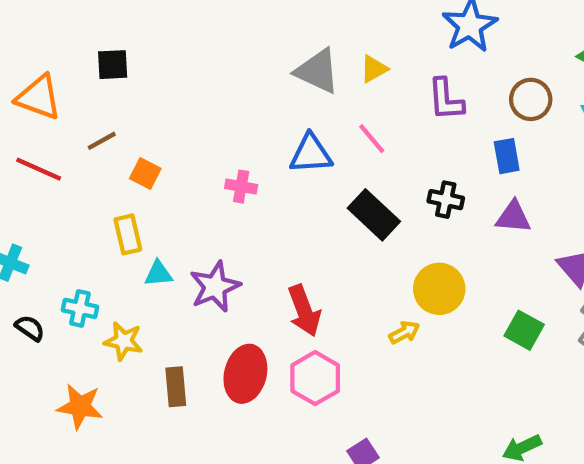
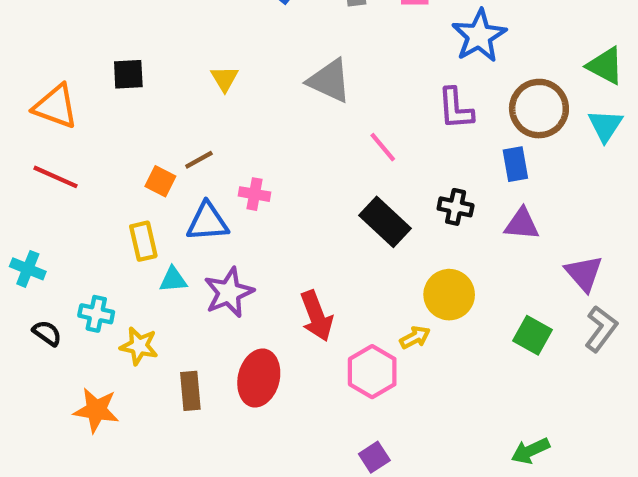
yellow triangle: (374, 69) -> (225, 79), moved, turned -32
brown circle: (531, 99) -> (539, 109), size x1.4
brown line: (102, 141) -> (199, 160), moved
blue triangle: (311, 154) -> (207, 222), moved
pink hexagon: (315, 378) -> (372, 372), moved

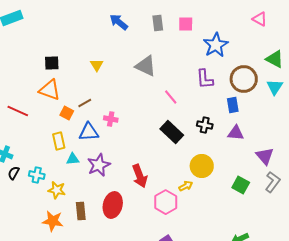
orange triangle: (56, 106) -> (50, 90), moved
black semicircle: (47, 333) -> (14, 173), moved, turned -96
orange star: (96, 410) -> (53, 221), moved

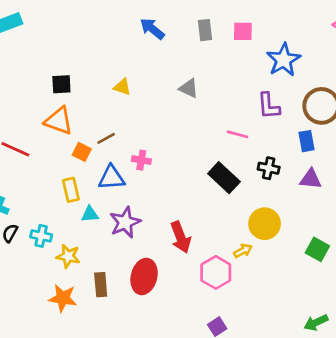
yellow triangle: (97, 65) -> (122, 87), turned -40
gray triangle: (146, 66) -> (189, 88), size x0.7
pink line: (171, 97) -> (237, 134), moved, turned -35

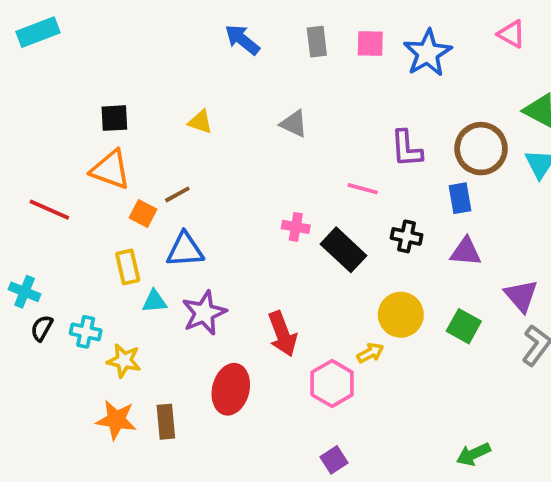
blue star: (283, 60) -> (428, 53), moved
pink cross: (141, 160) -> (296, 227), moved
green square: (317, 249) -> (464, 326), moved
brown rectangle: (101, 285) -> (166, 422), moved

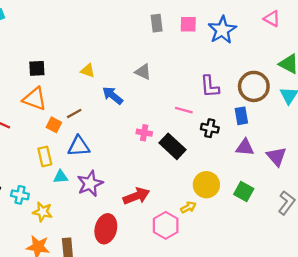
blue arrow: (242, 40) -> (113, 95), moved
black cross: (407, 236) -> (210, 128), moved
purple triangle: (521, 296) -> (276, 156), moved
red arrow: (282, 334) -> (136, 196), turned -90

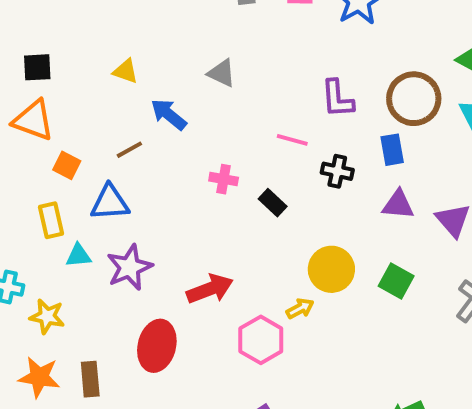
brown line: (74, 114) -> (129, 150), moved
black rectangle: (172, 146) -> (273, 203), size x0.6

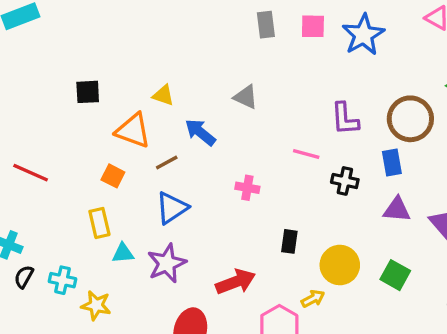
orange triangle: (33, 120) -> (133, 131), moved
blue triangle: (110, 203) -> (172, 208), moved, turned -30
black rectangle: (273, 203) -> (289, 241), moved, turned 55

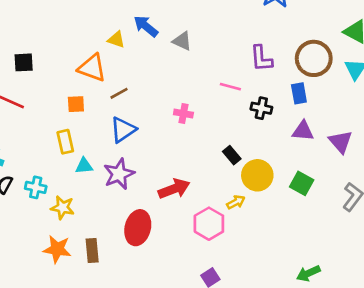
black square: (88, 92) -> (24, 62), moved
blue arrow: (200, 132) -> (146, 26), moved
orange square: (113, 176) -> (76, 104), turned -30
black rectangle: (289, 241) -> (232, 155), moved, turned -48

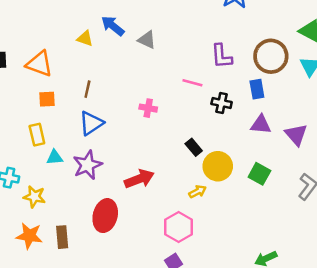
orange triangle: (92, 68) -> (39, 64), moved
brown line: (119, 93) -> (87, 89), turned -48
pink hexagon: (209, 224) -> (179, 227), moved

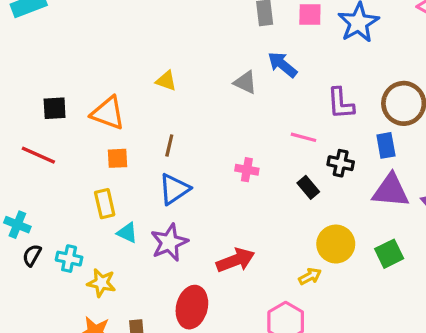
blue arrow: (113, 26) -> (282, 65), moved
purple triangle: (261, 125) -> (391, 191), size x1.4
black rectangle: (194, 147) -> (308, 187), moved
cyan triangle: (55, 157) -> (127, 233), turned 30
green square: (259, 174) -> (389, 254), turned 35

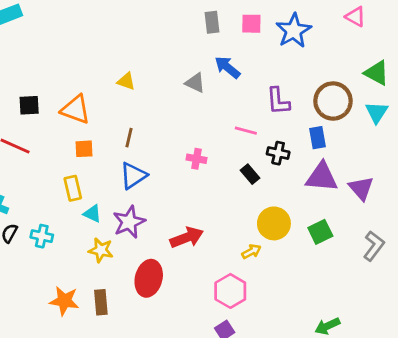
yellow star: (101, 283) -> (101, 250), moved

